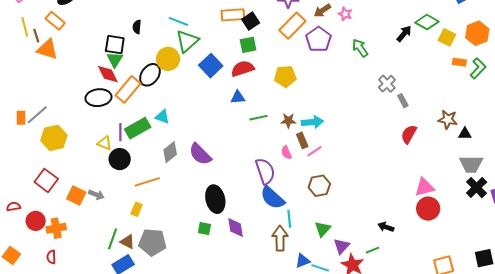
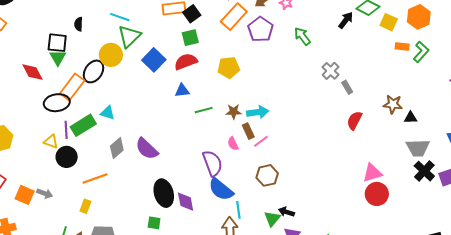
red diamond: (108, 74) -> (32, 72), moved
black ellipse: (98, 98) -> (57, 103), moved
purple diamond: (236, 227) -> (186, 202), moved
black arrow: (386, 227) -> (286, 212), moved

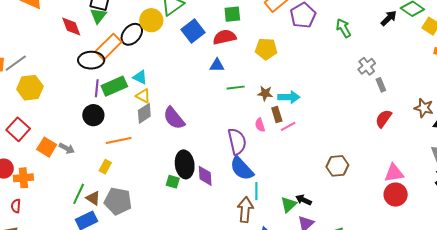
yellow triangle: (51, 142) -> (143, 96), moved
brown hexagon: (267, 175) -> (337, 166), moved
green square: (154, 223) -> (173, 182), moved

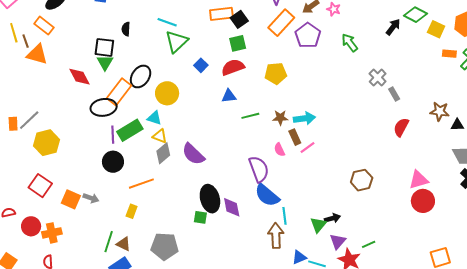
yellow circle: (151, 20) -> (167, 93), moved
blue square: (193, 31) -> (201, 65), size x0.6
black arrow: (304, 200) -> (332, 218), turned 147
gray pentagon: (118, 201) -> (165, 246), moved

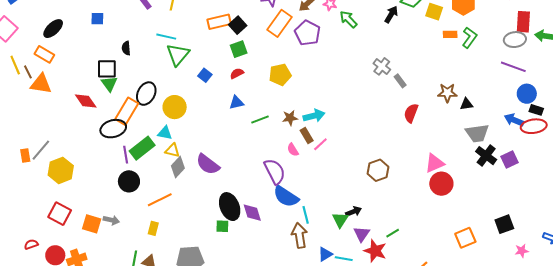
green arrow: (350, 43) -> (348, 19), moved
red semicircle: (233, 67) -> (237, 73), size x0.6

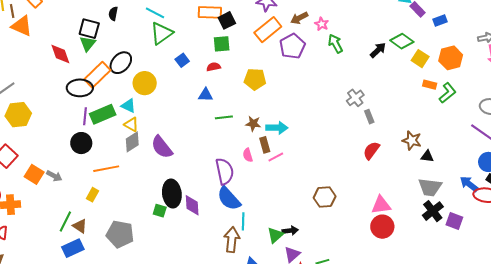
purple square: (510, 159) -> (454, 221), turned 30

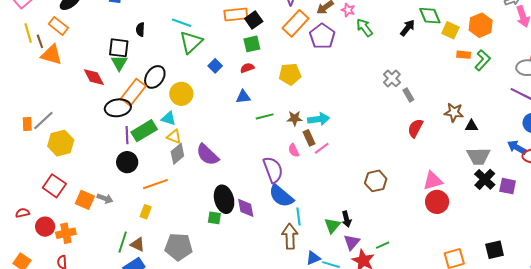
green diamond: (402, 41) -> (430, 16), turned 40
black arrow: (290, 231) -> (346, 219), turned 91

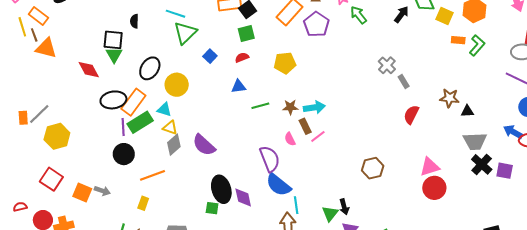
orange rectangle: (58, 26) -> (38, 16), moved
orange rectangle: (133, 92) -> (133, 102), moved

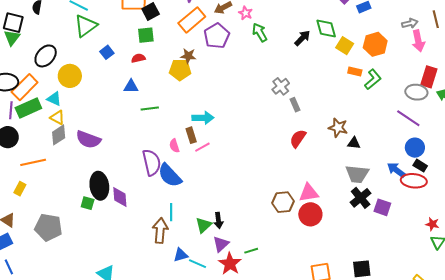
brown star: (290, 107) -> (188, 56), moved
purple semicircle: (204, 145) -> (88, 139), turned -30
brown hexagon: (373, 168) -> (283, 202), moved
blue semicircle: (278, 185) -> (170, 175), moved

